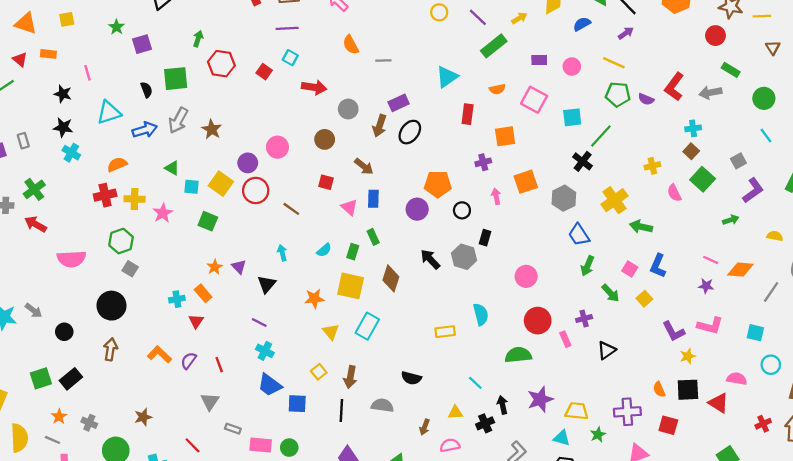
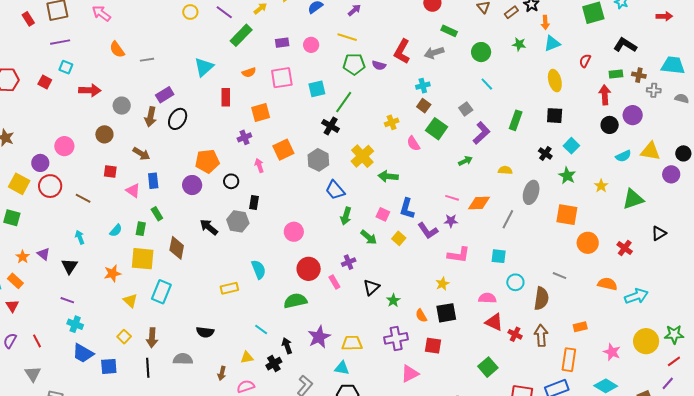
pink square: (534, 100) -> (282, 78), turned -30
purple L-shape: (674, 331) -> (428, 231), moved
red triangle: (719, 403) -> (494, 322), moved
red cross: (763, 424) -> (515, 334), turned -32
green star: (598, 435) -> (393, 300), moved

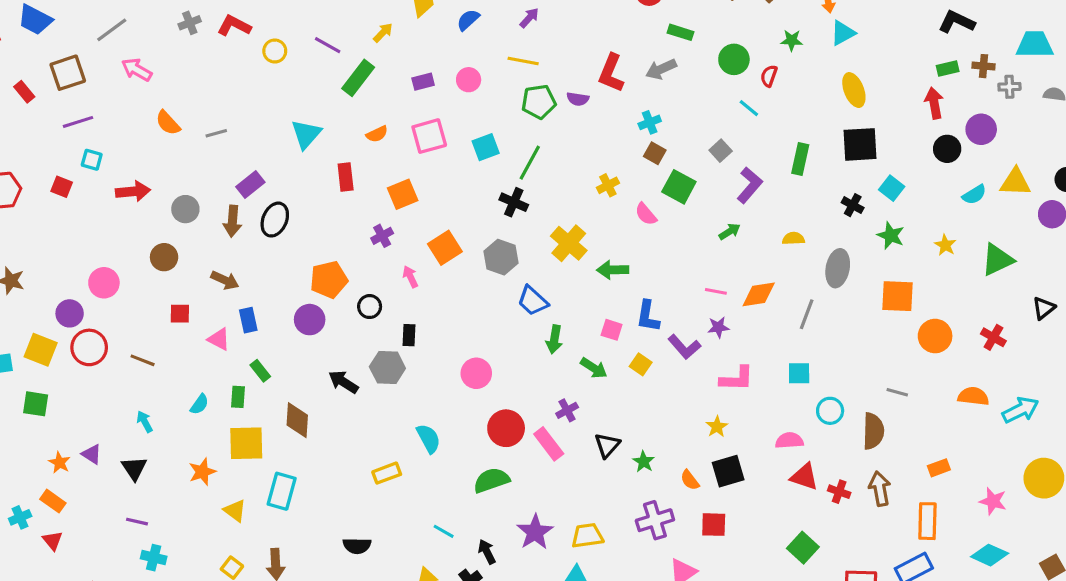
red semicircle: (585, 61) -> (769, 76), moved
black square: (555, 116) -> (860, 144), size x1.4
pink rectangle: (334, 282) -> (549, 444), size x1.5

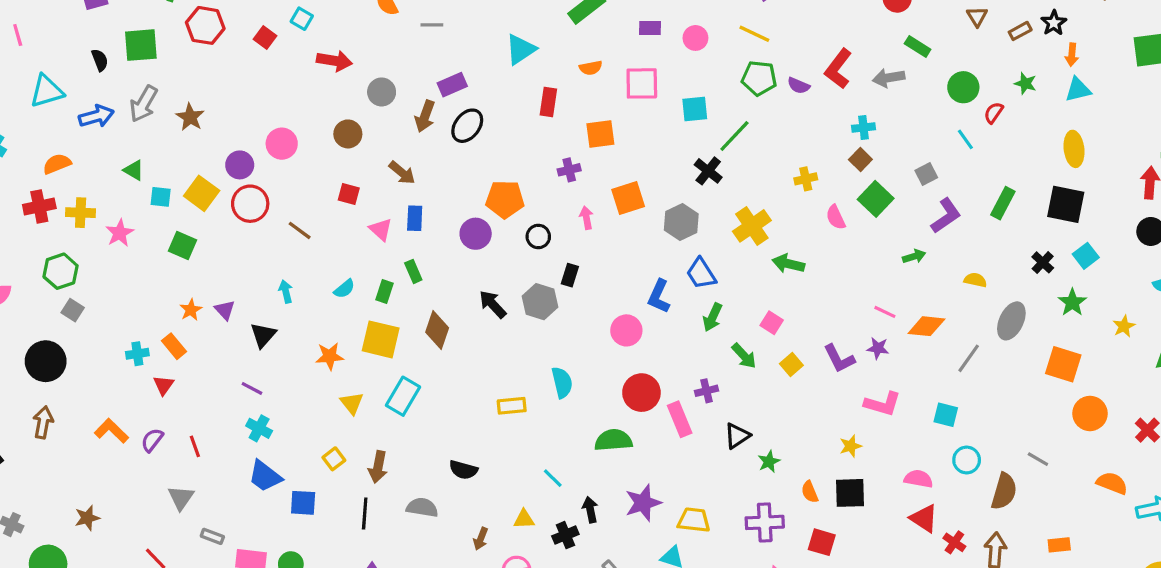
blue L-shape: (648, 316) -> (659, 296), moved

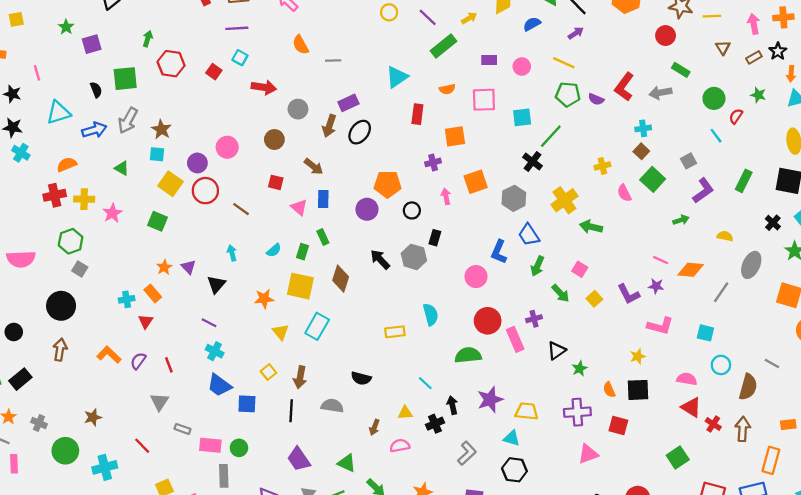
cyan square: (161, 197) -> (157, 154), moved

